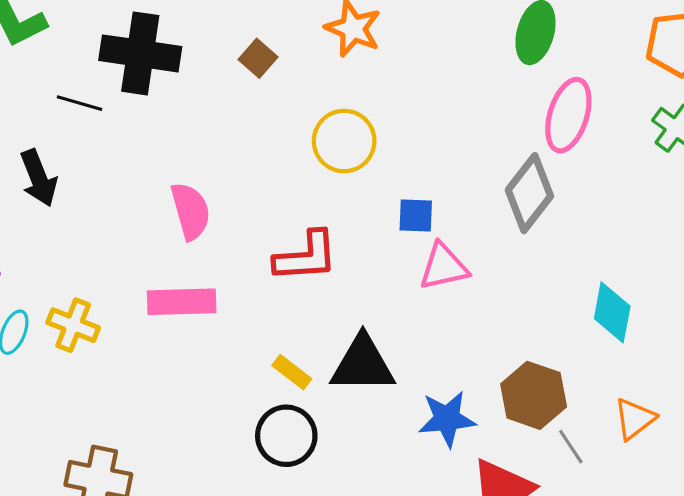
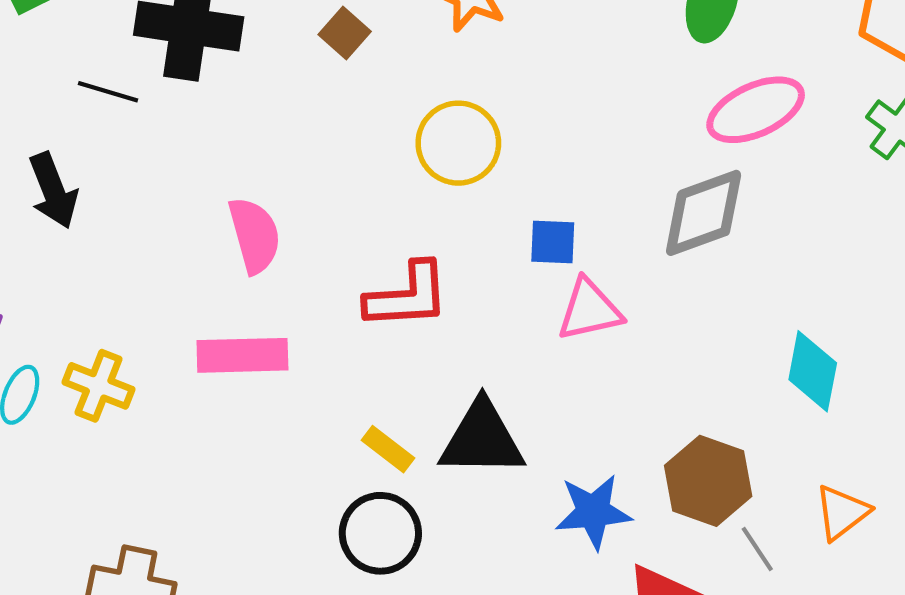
pink ellipse: (568, 115) -> (756, 110), turned 48
gray diamond: (529, 193) -> (704, 213), turned 32

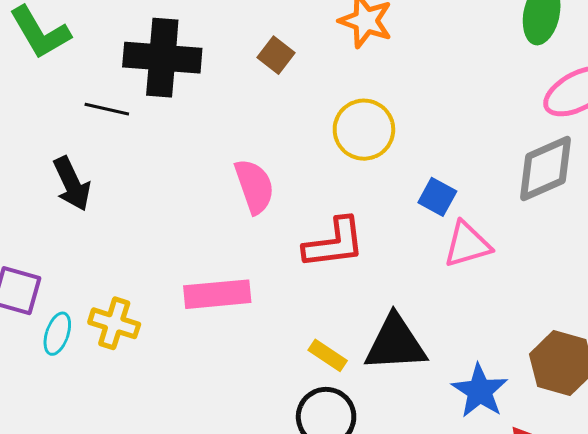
pink semicircle: (255, 235) -> (254, 186), moved
blue square: (553, 242) -> (437, 197), turned 30
blue star: (593, 512) -> (480, 391), turned -30

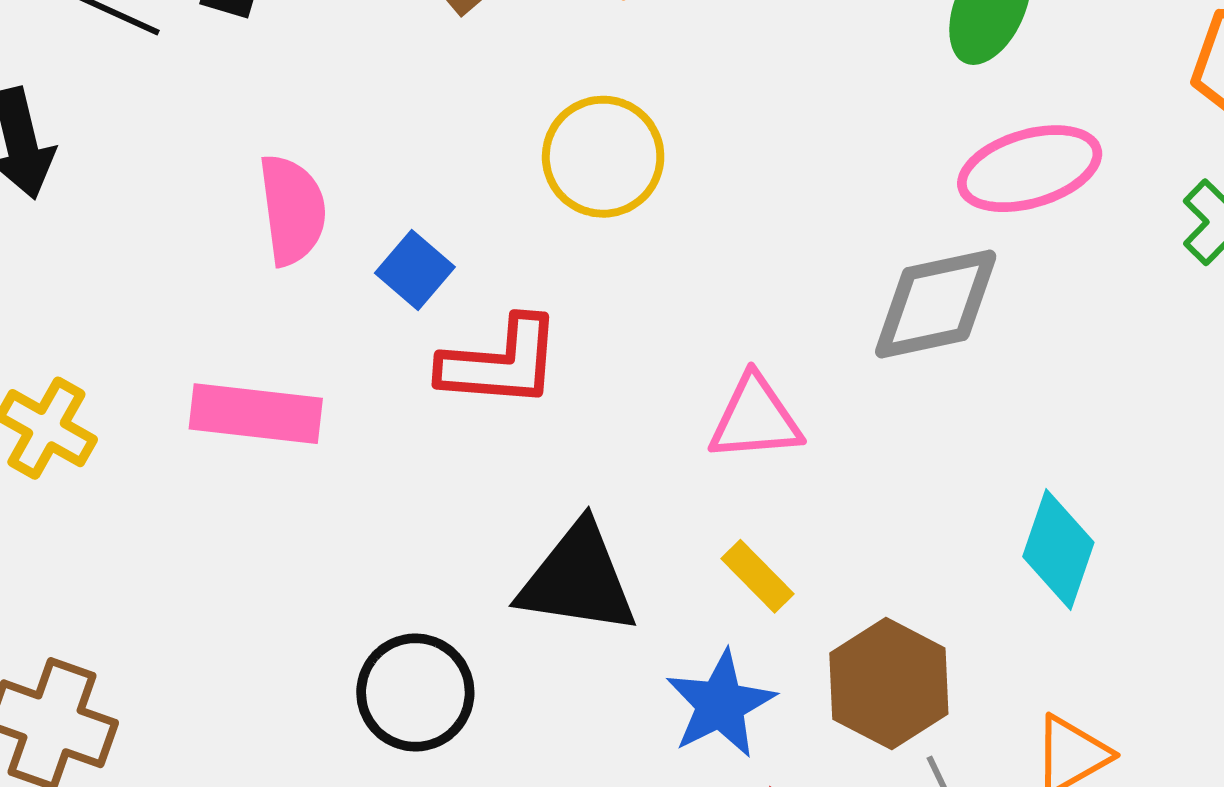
pink semicircle: (254, 186) -> (292, 210), moved
blue square: (437, 197) -> (415, 270), moved
yellow rectangle: (328, 355) -> (758, 576), moved

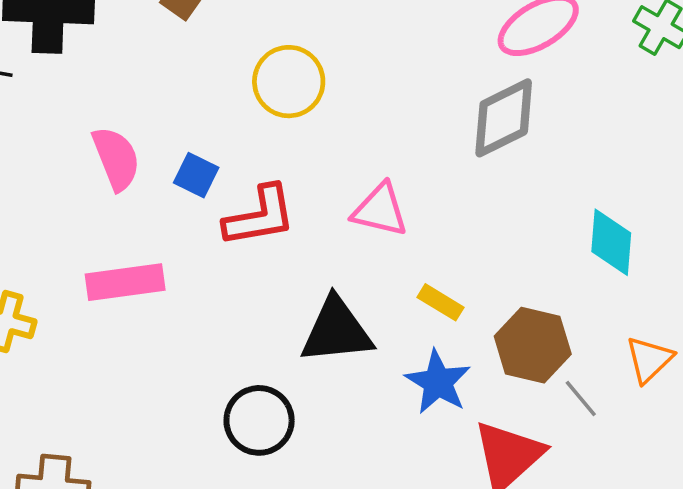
pink triangle: (755, 419) -> (380, 210), moved, turned 32

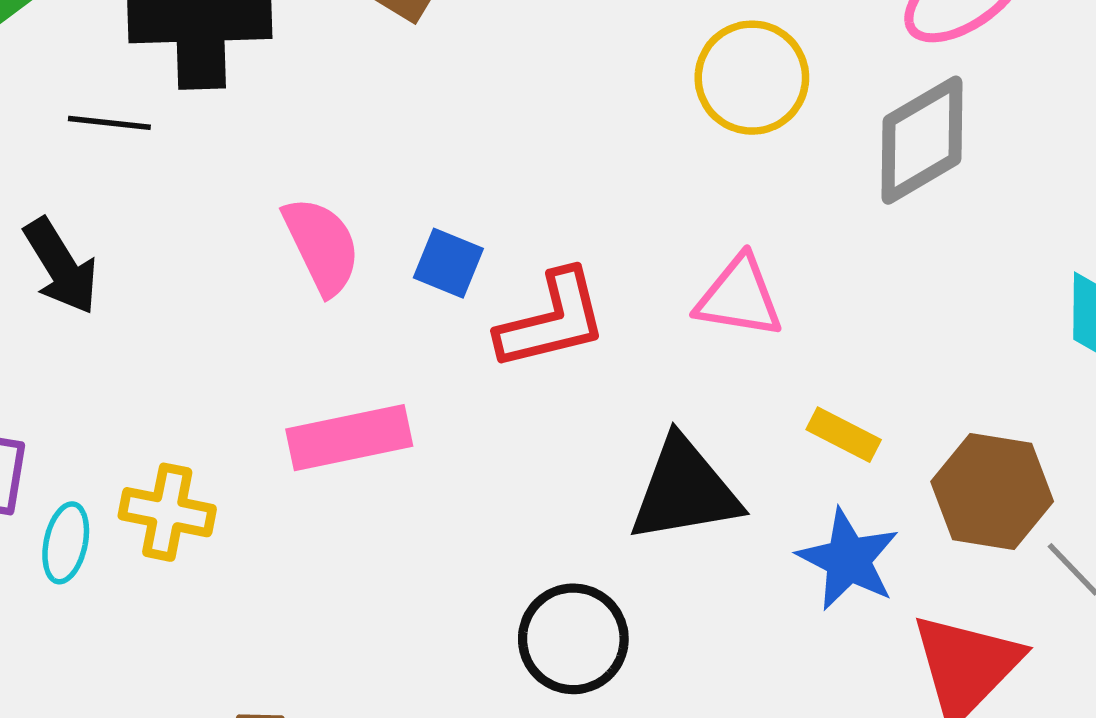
yellow circle: (289, 82) -> (752, 78), moved

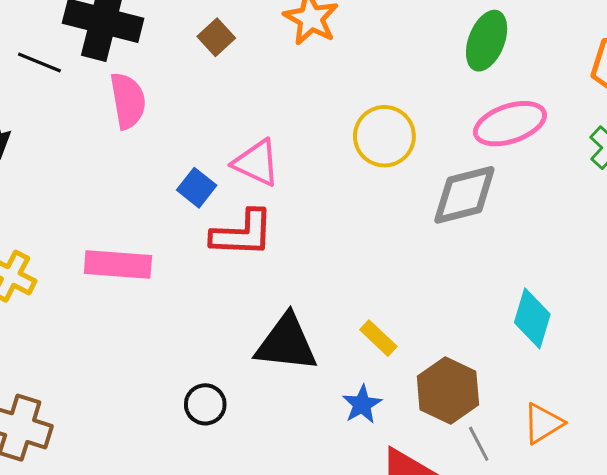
pink semicircle: (322, 246) -> (128, 101), moved
pink triangle: (739, 297) -> (256, 163), moved
blue star: (848, 559) -> (362, 404), size x0.7
black circle: (573, 639) -> (205, 404), size x0.7

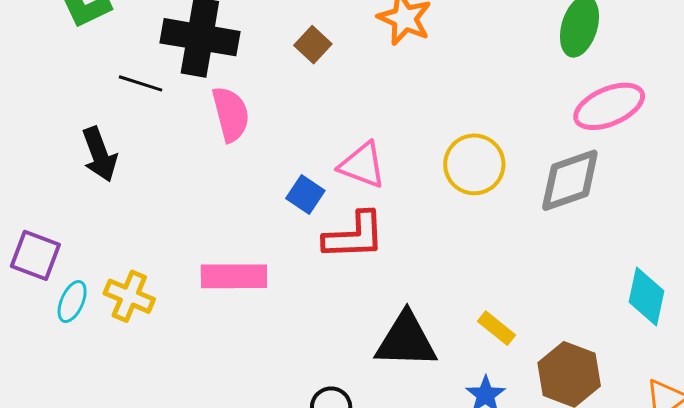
yellow circle: (384, 136) -> (474, 164), moved

